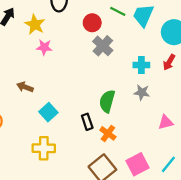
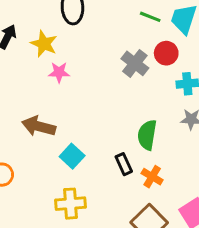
red circle: (92, 23) -> (166, 53), moved
brown arrow: (25, 87) -> (39, 126), size x1.5

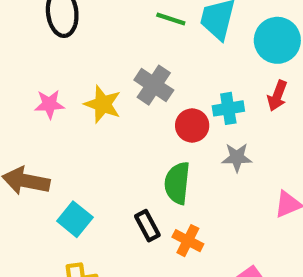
yellow star: (44, 44) -> (103, 104), moved
red circle: (166, 53) -> (192, 126), moved

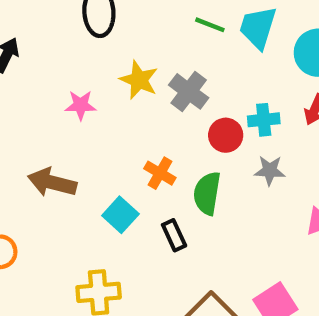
yellow star: (103, 104) -> (139, 80), moved
cyan square: (75, 219) -> (120, 215), moved
orange cross: (188, 241) -> (160, 173), moved

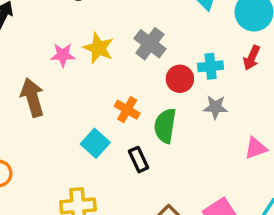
yellow star: (139, 80) -> (99, 48), moved
brown arrow: (52, 182) -> (32, 98), moved, turned 60

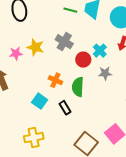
cyan cross: (211, 66) -> (100, 51), turned -32

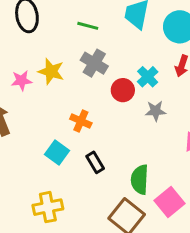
green line: (70, 10) -> (88, 26), moved
green semicircle: (78, 87) -> (140, 180), moved

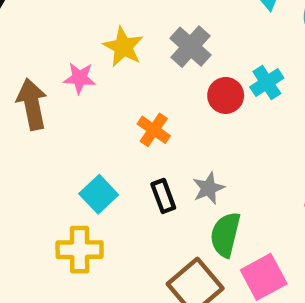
pink star: (21, 81) -> (80, 78), moved
gray star: (156, 111) -> (208, 188), moved, turned -30
cyan square: (57, 152) -> (99, 194), moved

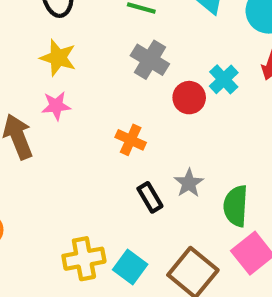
yellow star: (123, 47) -> (58, 58), moved
cyan square: (99, 194) -> (130, 267), moved
green semicircle: (225, 235) -> (236, 206), moved

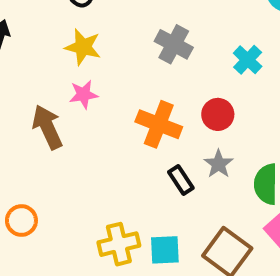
red circle: (189, 98) -> (218, 114), moved
orange cross: (131, 140) -> (159, 124), size x1.5
cyan square: (130, 267) -> (165, 250), turned -36

